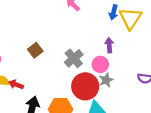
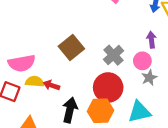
brown square: (35, 50) -> (71, 48), size x1.5
red circle: (85, 86) -> (108, 88), moved

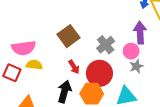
purple arrow: (151, 40) -> (140, 33), size x1.5
red arrow: (51, 85) -> (74, 67), moved, turned -144

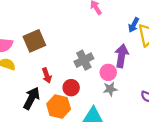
brown square: (68, 36) -> (34, 41), moved
red circle: (99, 73) -> (71, 88), size x0.6

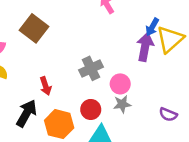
brown square: (34, 41) -> (34, 28), moved, turned -30
purple arrow: (122, 56) -> (145, 47), moved
red circle: (71, 88) -> (91, 109), moved

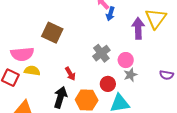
blue arrow: (152, 27) -> (110, 14), moved

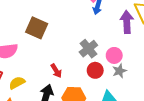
yellow semicircle: (32, 71) -> (17, 83), moved, turned -35
red circle: (108, 84) -> (95, 70), moved

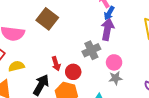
purple arrow: (127, 22) -> (107, 29), moved
red circle: (95, 70) -> (73, 72), moved

